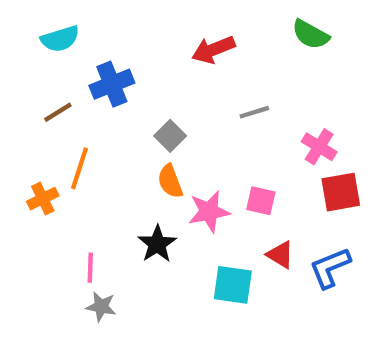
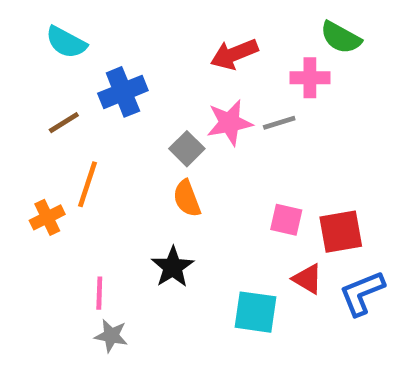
cyan semicircle: (60, 39) -> (66, 42), turned 45
pink cross: (319, 147) -> (310, 78), moved, turned -32
red square: (341, 192) -> (341, 232), moved
pink star: (209, 212) -> (229, 123), moved

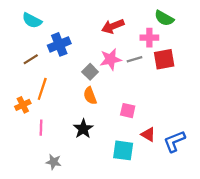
pink square: (286, 220) -> (128, 111), moved
red square: (341, 232) -> (164, 59), moved
pink line: (99, 293) -> (41, 128), moved

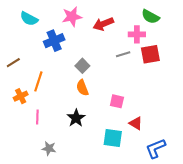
brown line: (31, 59) -> (13, 63), moved
pink star: (111, 59) -> (72, 17), moved
blue L-shape: (174, 141) -> (156, 148), moved

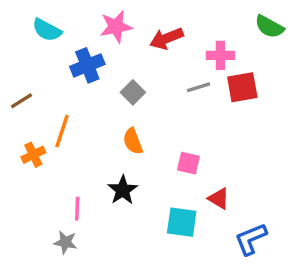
green semicircle: (150, 17) -> (269, 27), moved
gray square: (82, 66) -> (133, 92), moved
pink line: (37, 117) -> (77, 209), moved
gray star: (49, 148) -> (65, 242), moved

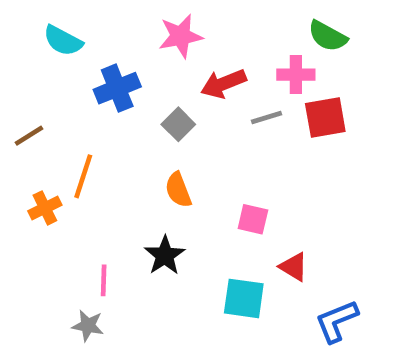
pink star: (116, 27) -> (181, 36), moved
green semicircle: (269, 27) -> (328, 36), moved
red arrow: (167, 38) -> (224, 84), moved

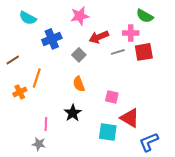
red triangle: (294, 267) -> (130, 118), size x1.5

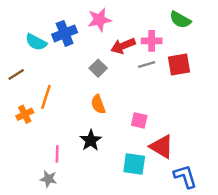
cyan semicircle: (28, 18) -> (36, 42), moved
pink cross: (131, 33) -> (152, 41), moved
blue cross: (52, 39) -> (65, 33), moved
blue L-shape: (149, 142) -> (185, 176), turned 95

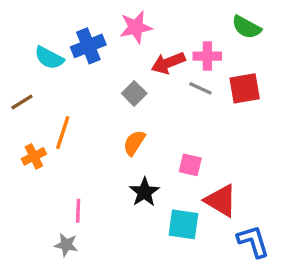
gray line: (147, 65) -> (200, 88), turned 42
orange semicircle: (98, 104) -> (134, 143), turned 54
black star: (91, 140) -> (144, 192), moved

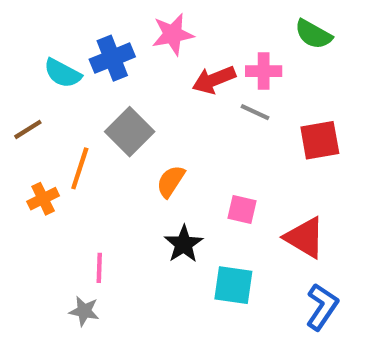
red square: (245, 88) -> (320, 140), moved
gray square: (134, 93) -> (130, 132), moved, size x1.5
red triangle: (221, 201) -> (305, 238), moved
blue L-shape: (253, 241) -> (322, 307), turned 51

